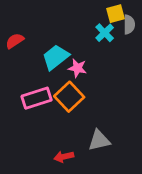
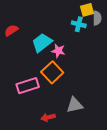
cyan cross: (105, 33) -> (79, 24), turned -32
pink rectangle: (37, 98) -> (28, 86), moved

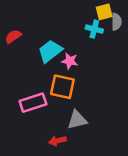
orange square: (52, 72) -> (62, 87), turned -35
gray triangle: (75, 105) -> (77, 120), moved

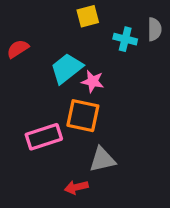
yellow square: (104, 12) -> (88, 16), moved

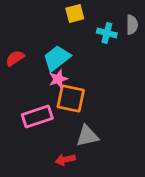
red semicircle: (18, 49) -> (15, 58), moved
pink star: (93, 81) -> (58, 79), moved, turned -30

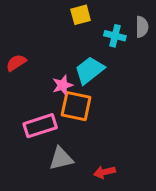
cyan trapezoid: (57, 58) -> (90, 70), moved
gray triangle: (87, 136) -> (61, 159), moved
red arrow: (65, 160) -> (104, 172), moved

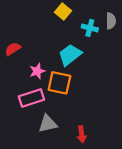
yellow square: (81, 15) -> (63, 12), turned -35
pink star: (63, 85) -> (37, 71), moved
red arrow: (104, 172) -> (82, 134), turned -84

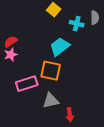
pink star: (37, 71) -> (11, 55), moved
gray triangle: (48, 124) -> (51, 101), moved

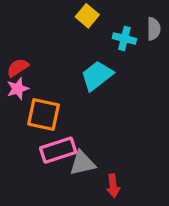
orange square: (51, 71) -> (44, 115), moved
pink rectangle: (27, 84) -> (58, 150), moved

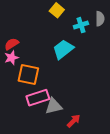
cyan cross: (124, 39) -> (81, 25), turned -32
red arrow: (113, 186) -> (74, 121), turned -128

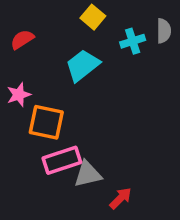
red semicircle: (12, 44) -> (22, 39), moved
cyan trapezoid: (63, 49) -> (83, 65), moved

